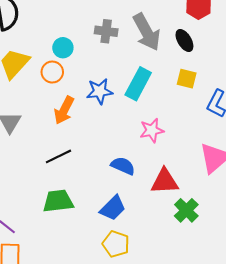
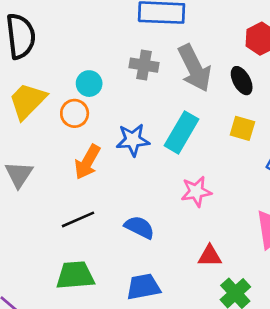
blue semicircle: (123, 166) -> (139, 227), moved
red triangle: (165, 181) -> (210, 256), size x0.7
blue trapezoid: (113, 208) -> (143, 287), turned -148

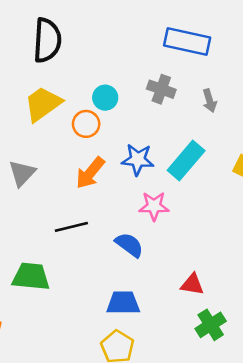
gray arrow: (195, 68) -> (210, 101), size x0.5
pink star: (196, 191) -> (154, 206), moved
green trapezoid: (75, 275) -> (31, 277), moved

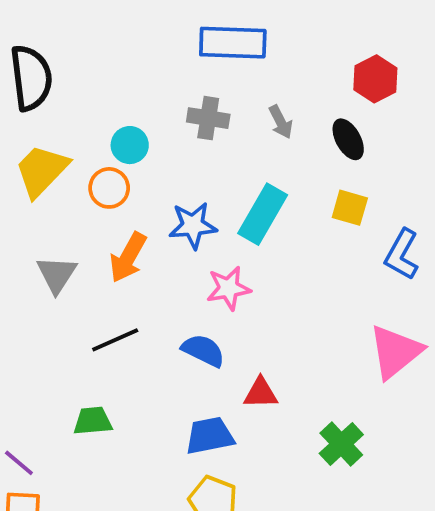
gray triangle: (22, 173) -> (57, 274), moved
green trapezoid: (31, 277) -> (93, 421), moved, size x0.7
red triangle: (192, 284) -> (261, 393), moved

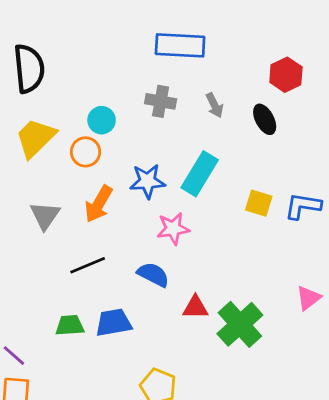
yellow square: (350, 208) -> (259, 203), moved
blue L-shape: (402, 254) -> (303, 206), turned 69
pink triangle: (395, 352) -> (309, 298), moved, size x0.6
blue trapezoid: (210, 436) -> (114, 323), moved
green cross: (341, 444) -> (240, 324), moved, size x1.4

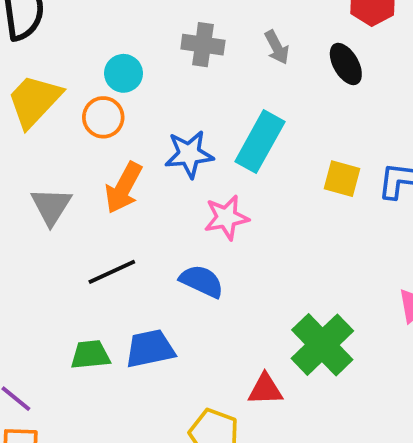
red triangle: (195, 307) -> (265, 389), moved

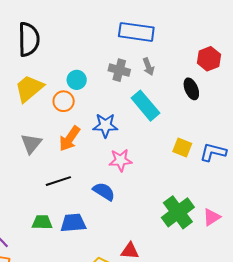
gray arrow: (277, 47) -> (148, 67), moved
cyan rectangle: (260, 142) -> (145, 106), moved, turned -76
green cross: (322, 345) -> (178, 212), moved

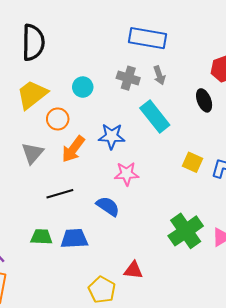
orange circle: (64, 101) -> (58, 119), moved

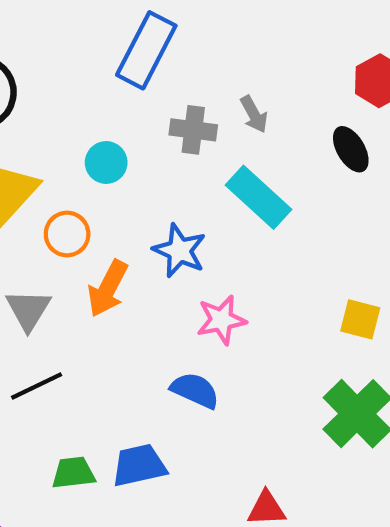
blue rectangle: (148, 38) -> (146, 50), moved, turned -63
blue star: (112, 136) -> (179, 251), turned 30
yellow square: (192, 162) -> (360, 319), moved
black line: (60, 194) -> (37, 386), moved

